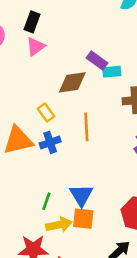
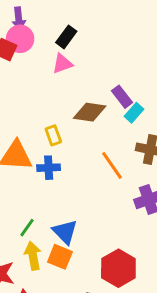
cyan rectangle: (112, 72) -> (134, 113), turned -60
orange line: (86, 127) -> (112, 165), moved, turned -48
blue triangle: (81, 195) -> (65, 232), turned -30
yellow arrow: (59, 225) -> (33, 256), turned -105

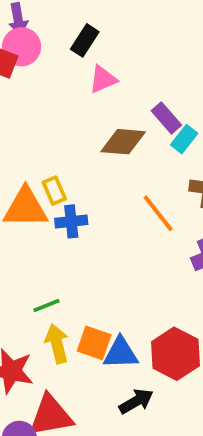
pink triangle: (62, 64) -> (103, 79), moved
yellow rectangle: (53, 135) -> (54, 191), moved
green line: (27, 228) -> (46, 305), turned 36
blue triangle: (65, 232) -> (121, 353), moved, turned -44

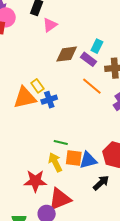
purple rectangle: (166, 118) -> (89, 59), moved
green line: (46, 305) -> (61, 142), moved, turned 48

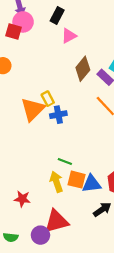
brown diamond: (67, 54) -> (83, 69), turned -50
orange triangle: (25, 98) -> (33, 109), turned -40
red star: (35, 181) -> (22, 199), moved, size x0.7

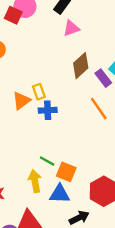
orange triangle: (33, 109) -> (21, 101), size x0.7
orange square: (77, 180) -> (66, 172), moved
blue triangle: (92, 184) -> (60, 194), moved

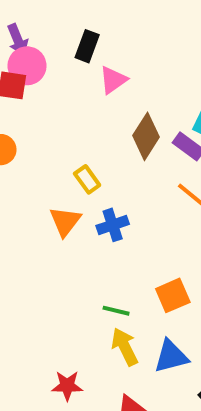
yellow rectangle: (39, 92) -> (87, 179), moved
green line: (47, 161) -> (116, 311), moved
orange square: (66, 172) -> (173, 295), moved, turned -30

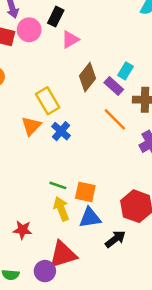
pink circle: (27, 66) -> (29, 30), moved
yellow rectangle: (87, 179) -> (48, 101), size x1.5
blue cross: (113, 225) -> (61, 131), turned -36
orange square: (173, 295) -> (85, 192), moved, turned 30

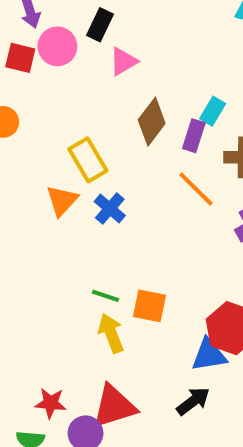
purple rectangle: (114, 86) -> (194, 136), turned 66
blue triangle: (90, 218) -> (209, 355), moved
red star: (23, 230) -> (51, 403), moved
black arrow: (115, 239) -> (193, 401), moved

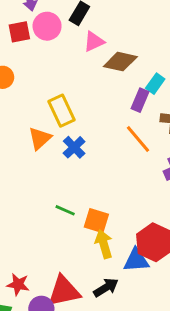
red square: (20, 58) -> (19, 32), turned -30
brown diamond: (152, 122) -> (120, 62), moved, turned 60
yellow arrow: (111, 333) -> (104, 244), moved
black arrow: (193, 401) -> (106, 287), moved

